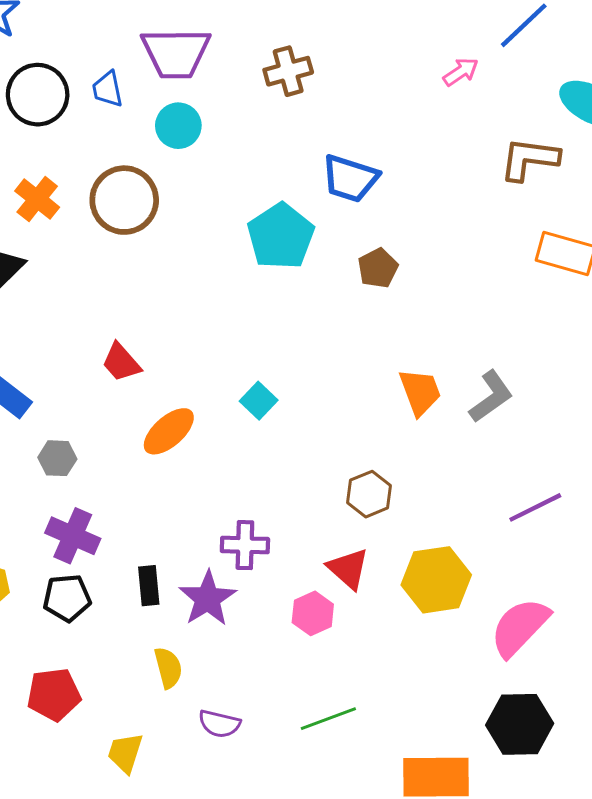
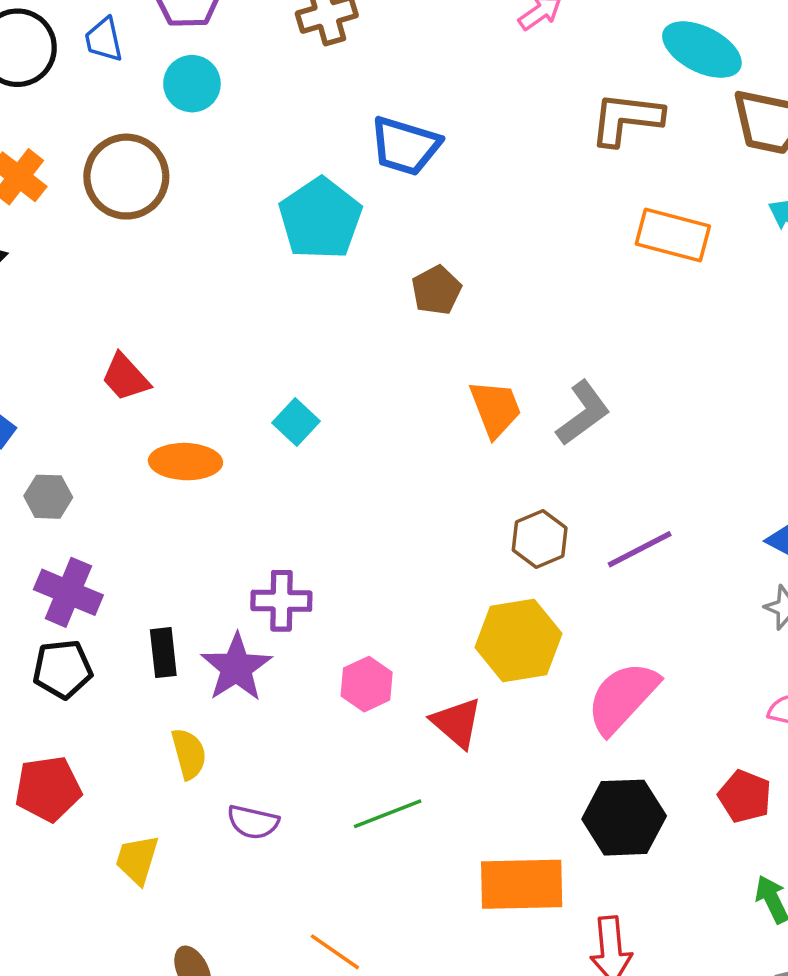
brown pentagon: (378, 268) -> (436, 290), moved
orange ellipse: (169, 431) -> (185, 462), turned 44
brown hexagon: (369, 494) -> (540, 539), moved
red triangle: (348, 569) -> (457, 723), moved

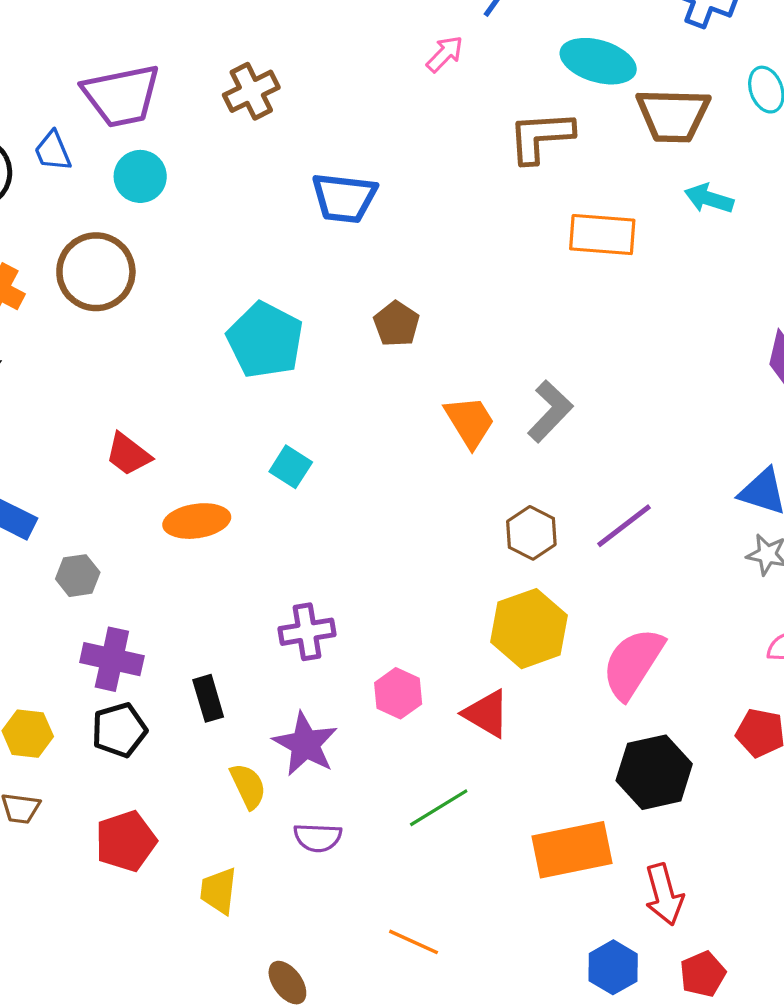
cyan pentagon: (320, 219) -> (265, 340), moved
purple star: (236, 667) -> (305, 744), moved

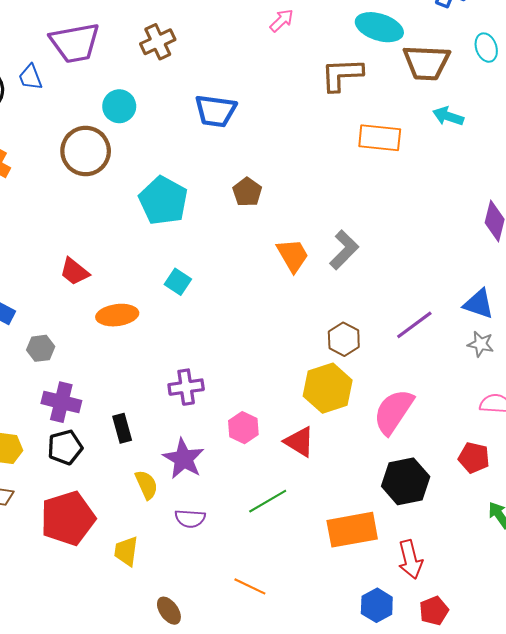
cyan circle: (140, 176) -> (119, 106), moved
brown circle: (96, 272) -> (86, 151), moved
purple line: (624, 526) -> (414, 325), moved
brown hexagon: (531, 533) -> (344, 339), moved
red pentagon: (126, 841) -> (68, 518), size x1.4

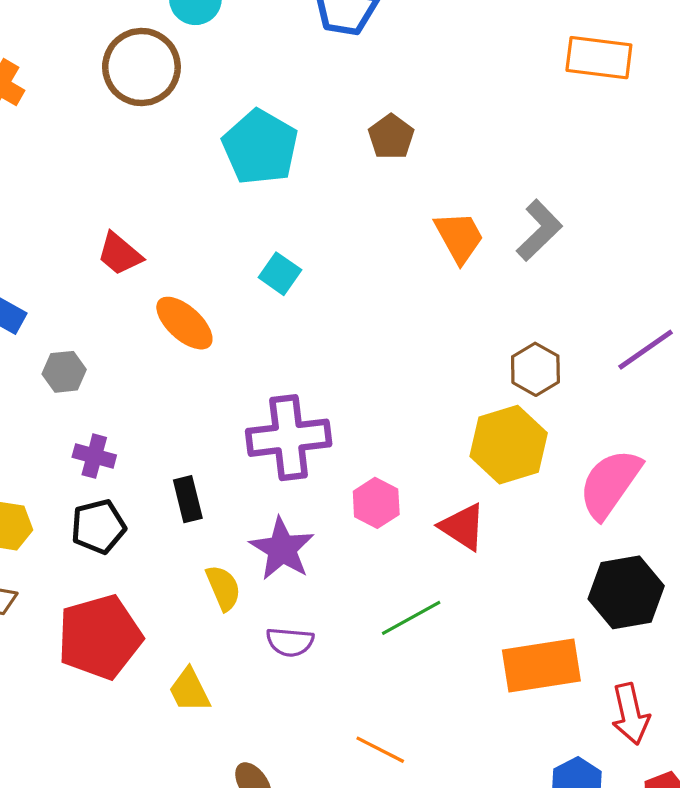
orange ellipse: (117, 315) -> (184, 323), turned 48
purple cross: (186, 387) -> (289, 438), size x1.5
purple cross: (61, 402) -> (94, 456), size x0.7
yellow trapezoid: (126, 551) -> (189, 690), turned -36

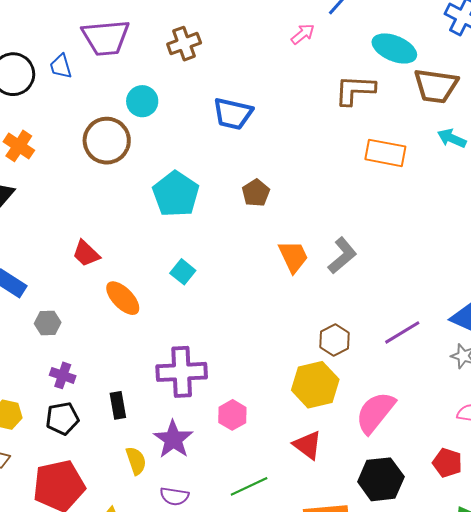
red triangle: (463, 527) -> (308, 445), moved

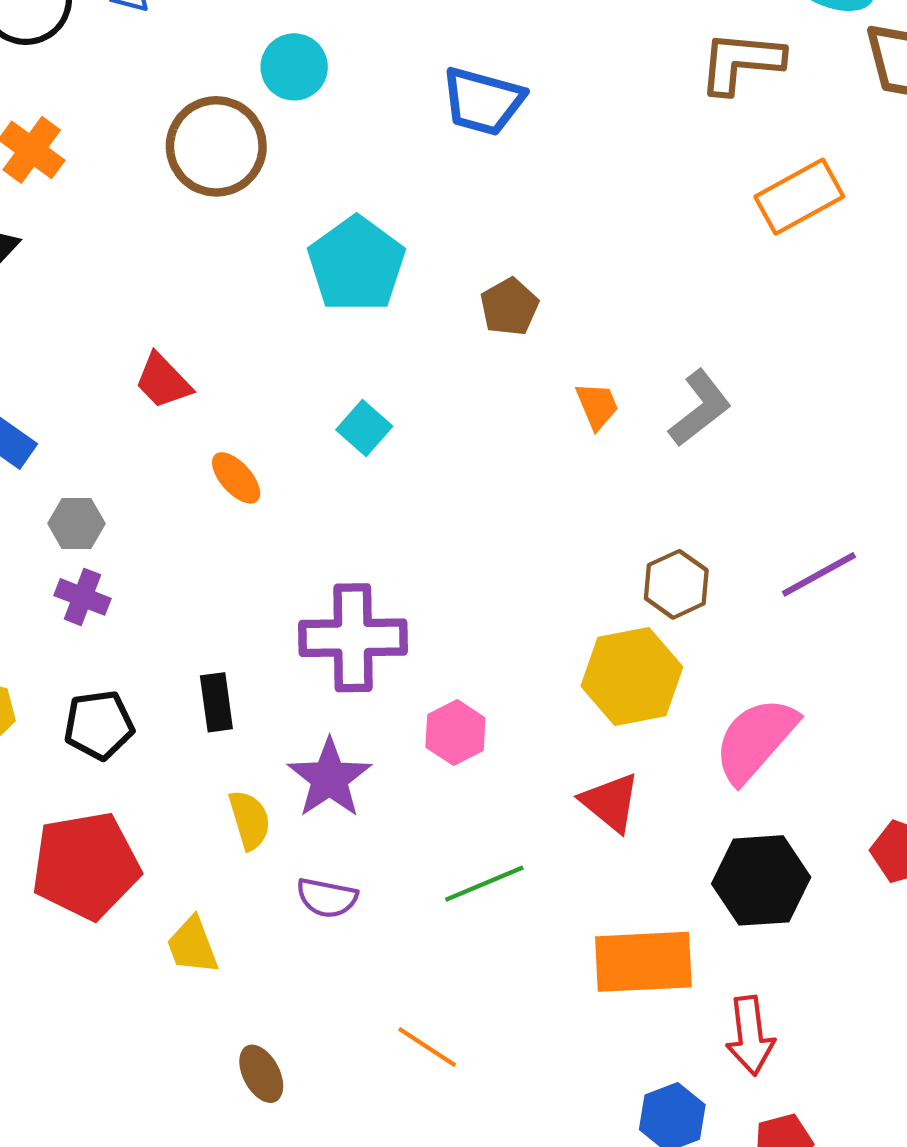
orange rectangle: (385, 153) -> (799, 197), turned -42
brown pentagon: (256, 193) -> (509, 307), moved
orange trapezoid: (293, 257) -> (597, 406), size x0.7
orange ellipse: (123, 298) -> (236, 478), size x0.7
purple cross: (63, 375) -> (83, 597), moved

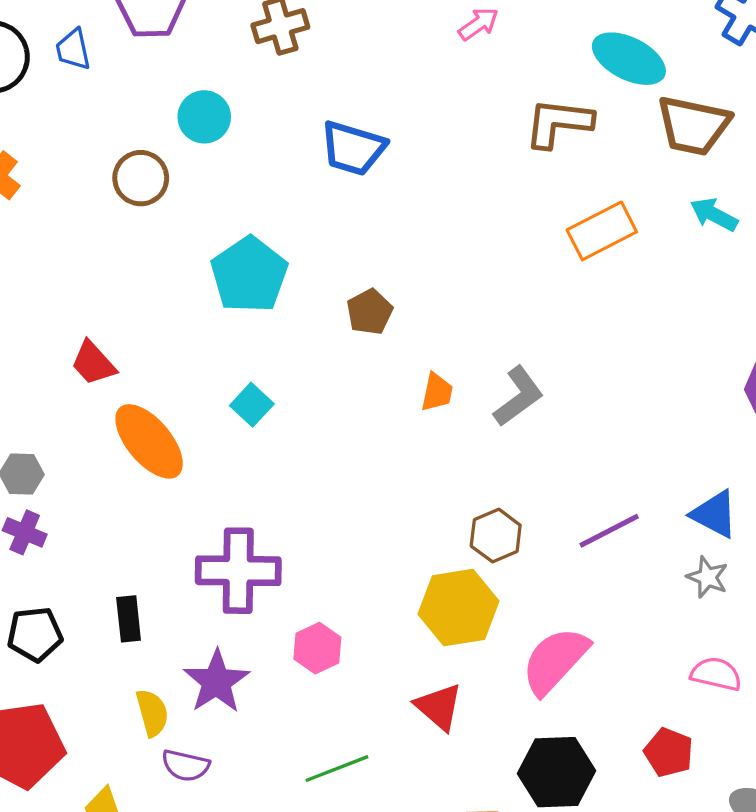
brown circle: (216, 146) -> (141, 178), size x0.7
orange trapezoid: (597, 406) -> (437, 392), turned 33
orange ellipse: (236, 478) -> (149, 441), size x1.8
purple semicircle: (327, 898) -> (186, 765), moved

